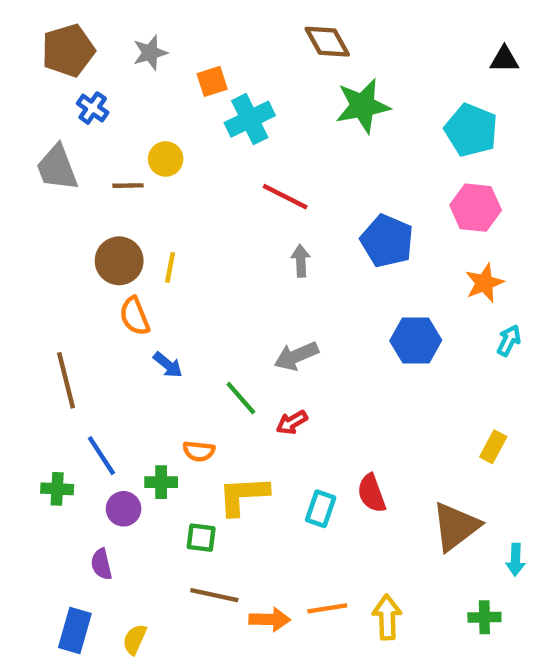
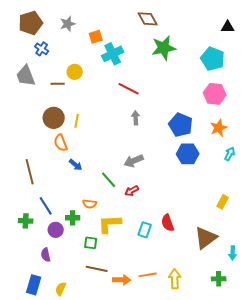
blue pentagon: (387, 241) -> (181, 125), moved

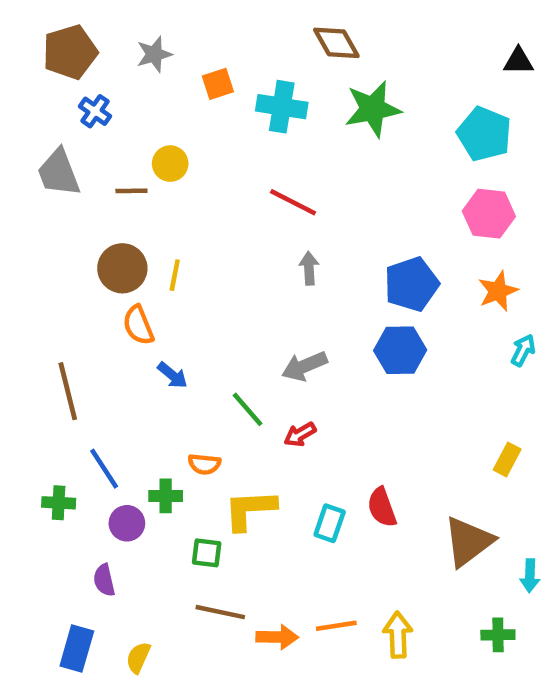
cyan cross: (113, 54) -> (282, 107), moved, turned 35
blue pentagon: (181, 125) -> (411, 284), turned 30
blue hexagon: (188, 154) -> (400, 350), moved

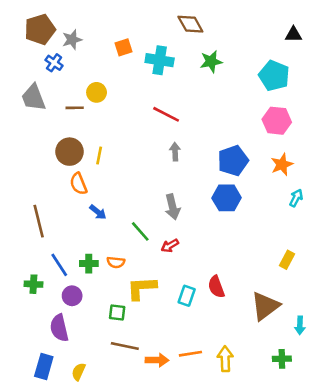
gray star: (154, 54) -> (72, 40), moved
green star: (373, 109) -> (211, 62), size x0.7
gray arrow: (304, 366) -> (172, 207), turned -80
green cross: (166, 496) -> (89, 264), moved
purple semicircle: (104, 580) -> (59, 328), size x1.5

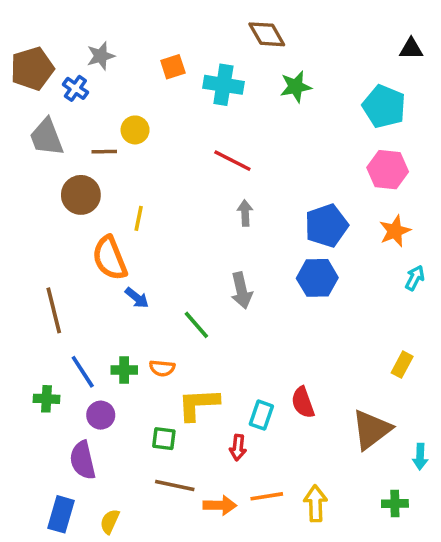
brown pentagon: (40, 29) -> (32, 69), moved
brown circle: (70, 152) -> (81, 195), moved
orange semicircle: (79, 184) -> (110, 258), size x1.4
red arrow: (170, 246) -> (238, 448), moved, turned -54

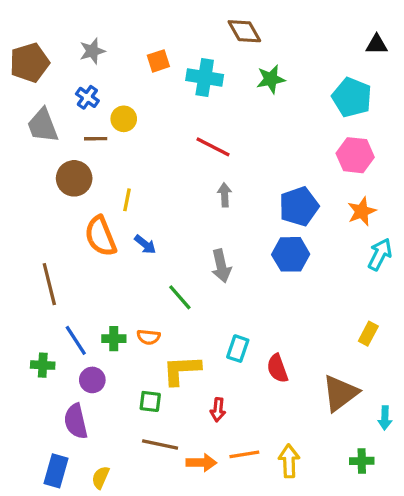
blue cross: (75, 88) -> (87, 97), moved
cyan arrow: (415, 278) -> (380, 254), size x1.4
blue arrow: (137, 298) -> (145, 244), moved
cyan rectangle: (261, 415) -> (238, 349), moved

